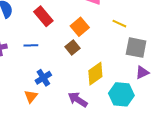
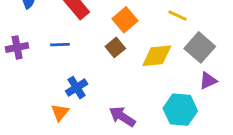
gray square: (136, 48) -> (200, 47), turned 30
yellow diamond: (95, 74) -> (157, 56), moved, turned 30

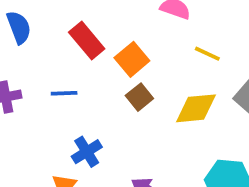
yellow line: (178, 16) -> (207, 54), moved
orange square: (125, 20) -> (132, 59), moved

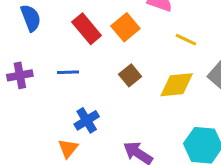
orange square: (132, 59) -> (125, 27), moved

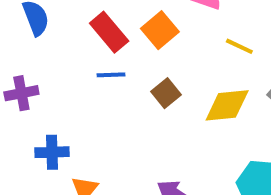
blue line: (68, 72) -> (111, 75), moved
blue cross: (87, 120) -> (52, 152), moved, turned 30

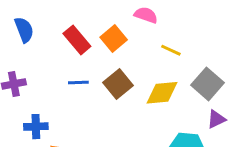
blue line: (111, 75) -> (78, 83), moved
brown square: (166, 93) -> (118, 84), size x1.4

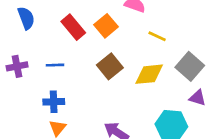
blue line: (78, 83) -> (55, 65), moved
purple triangle: (216, 119) -> (198, 98), turned 42
blue cross: (36, 127) -> (54, 102), moved

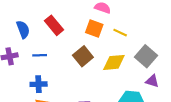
blue semicircle: (26, 18) -> (23, 29), moved
orange square: (106, 26) -> (94, 28), moved, turned -30

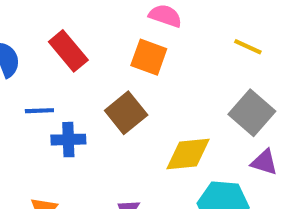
yellow line: (120, 33) -> (248, 47), moved
yellow diamond: (114, 62) -> (188, 154), moved
blue cross: (39, 84) -> (68, 140), moved

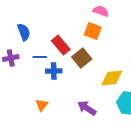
red rectangle: (68, 51) -> (61, 45), moved

